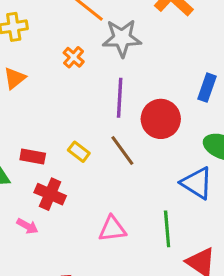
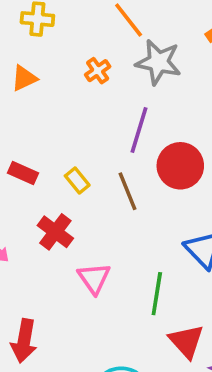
red cross: (50, 194) -> (55, 232), moved
pink triangle: (112, 229) -> (94, 278), turned 48

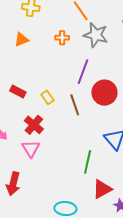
orange cross: (98, 71) -> (62, 38), turned 32
pink triangle: (94, 278) -> (31, 149), moved
red triangle: (186, 341) -> (102, 189), turned 40

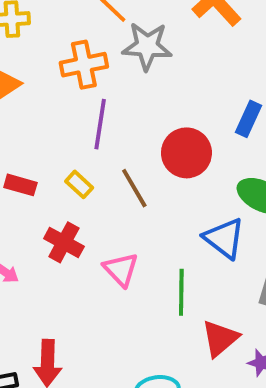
orange cross: (62, 38) -> (84, 65), size x1.6
purple line: (83, 72) -> (100, 124), moved
pink triangle: (31, 149) -> (121, 269), moved

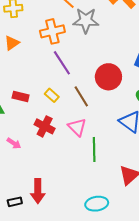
purple line: (100, 124) -> (62, 63), turned -40
pink triangle: (121, 269) -> (77, 127), moved
green line: (181, 292) -> (94, 149), moved

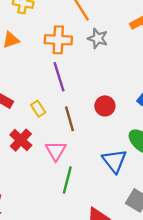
gray star: (86, 21) -> (98, 38), size x0.7
red circle: (108, 77) -> (105, 106), size x0.7

